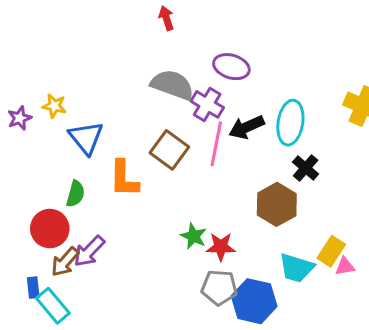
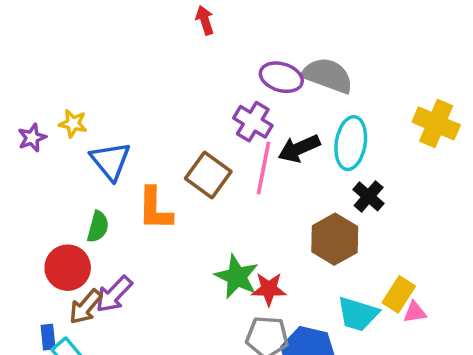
gray semicircle: (172, 85) -> (328, 75), moved
green star: (194, 236) -> (237, 277), size x1.4

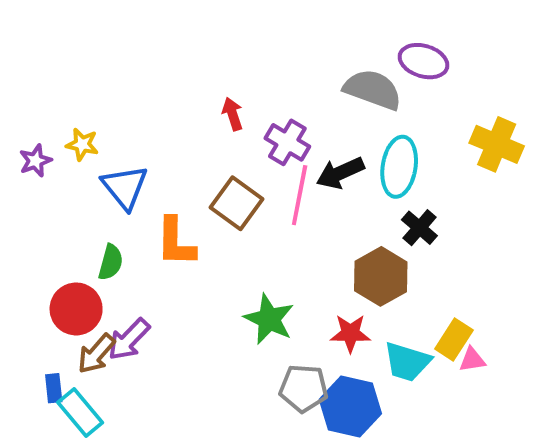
red arrow: (205, 20) -> (233, 114), moved
purple ellipse: (281, 77) -> (424, 61), moved
red star: (269, 289) -> (350, 333), moved

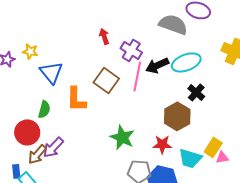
cyan ellipse: (399, 167) -> (186, 62), turned 60

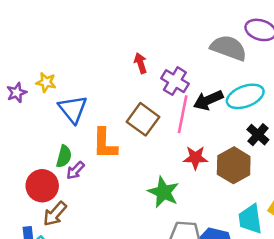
red star: (162, 144) -> (195, 158), moved
purple arrow: (53, 147) -> (75, 170), moved, size x0.7
cyan trapezoid: (190, 158) -> (250, 219), turned 65

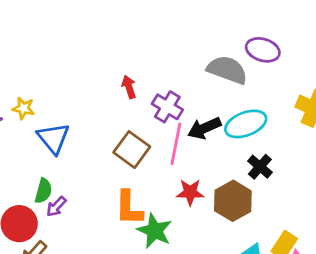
orange L-shape: (105, 144) -> (129, 208), moved

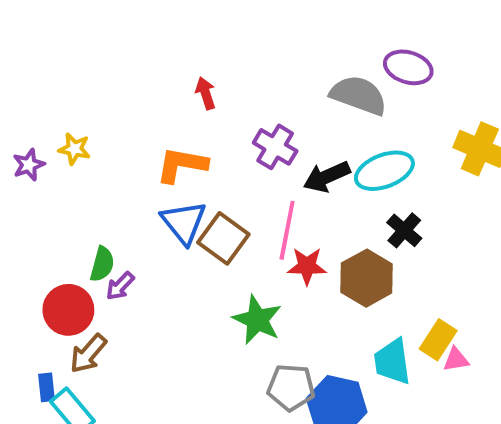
red arrow: (129, 87) -> (206, 93), moved
blue triangle: (53, 138) -> (184, 222), moved
pink line: (176, 144) -> (287, 230), moved
brown square: (132, 150) -> (223, 238), moved
orange L-shape: (129, 208) -> (182, 165), moved, turned 99

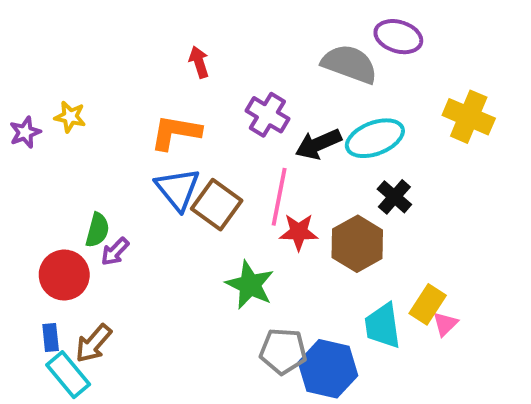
brown arrow: (88, 354) -> (94, 343), moved
pink triangle: (456, 360) -> (445, 324), turned -36
blue rectangle: (47, 387) -> (51, 338), moved

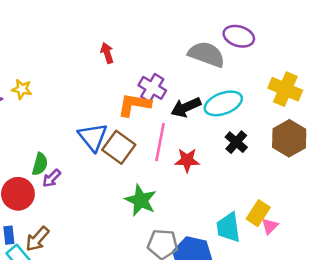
orange L-shape: (176, 132) -> (134, 105), moved
red star: (299, 232) -> (187, 160), moved
brown hexagon: (357, 244) -> (289, 138), moved

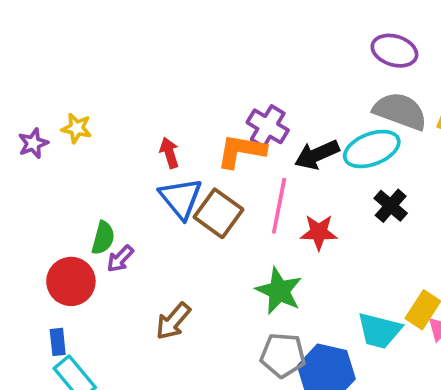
red arrow: (107, 53) -> (169, 153), moved
gray semicircle: (207, 54) -> (400, 111), moved
green star: (141, 200) -> (279, 291), moved
cyan trapezoid: (228, 227) -> (379, 331), turned -68
brown arrow: (37, 239) -> (173, 321), moved

